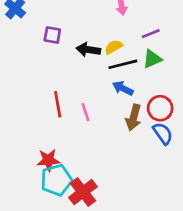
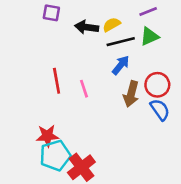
blue arrow: (123, 88) -> (121, 65), turned 102

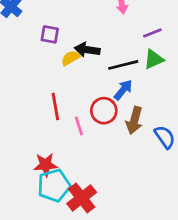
yellow semicircle: (112, 25) -> (71, 58), moved
red circle: (157, 85) -> (104, 111), moved
pink line: (84, 89) -> (79, 126), moved

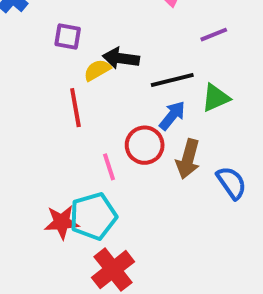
green triangle: (154, 59) -> (216, 98), moved
red line: (55, 106) -> (75, 108), moved
cyan pentagon: (54, 185) -> (93, 216), moved

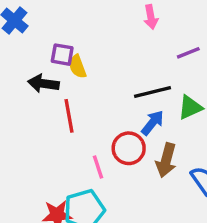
black arrow: (121, 58) -> (43, 84), moved
yellow semicircle: (97, 70) -> (78, 66), moved, turned -80

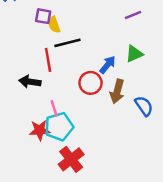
black arrow: (43, 84) -> (30, 82), moved
black line: (153, 92) -> (67, 43), moved
pink line: (98, 167) -> (54, 108), moved

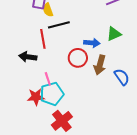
blue arrow: (107, 65) -> (92, 43), turned 56

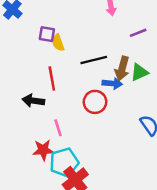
black line: (59, 25) -> (94, 60), moved
brown arrow: (100, 65) -> (122, 69), moved
cyan pentagon: (52, 94) -> (64, 162), moved

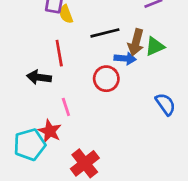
red star: (43, 150) -> (50, 131), turned 30
cyan pentagon: (64, 162) -> (30, 145), moved

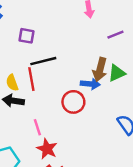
yellow semicircle: (66, 14) -> (12, 83), moved
black line: (105, 33) -> (43, 61), moved
red star: (50, 131) -> (47, 149), moved

